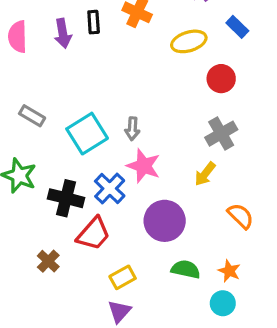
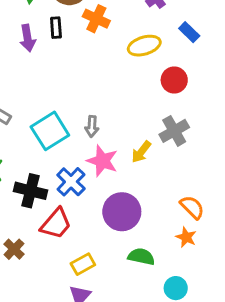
yellow arrow: (205, 174) -> (141, 152), moved
orange star: (229, 271) -> (186, 237), moved

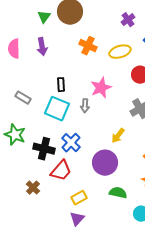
orange cross: (96, 19) -> (88, 46), moved
black rectangle: (56, 28) -> (61, 85), moved
cyan square: (50, 131) -> (57, 109), turned -35
yellow arrow: (141, 152) -> (118, 136), moved
pink star: (102, 161) -> (101, 88), moved, turned 30

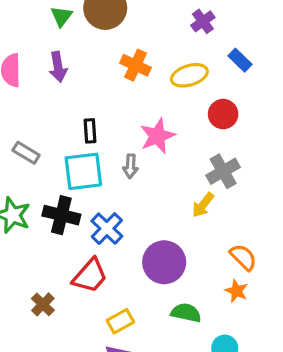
cyan square: (57, 109) -> (83, 171), turned -30
yellow arrow: (118, 136) -> (203, 205), moved
black cross: (44, 149) -> (61, 215), moved

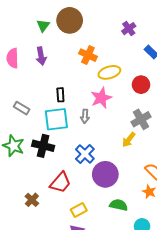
yellow ellipse: (189, 75) -> (109, 72), moved
blue cross: (107, 229) -> (85, 154), moved

